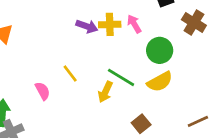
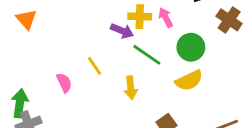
purple arrow: (87, 26) -> (122, 31), moved
green line: (121, 77) -> (147, 55), moved
yellow arrow: (105, 92) -> (131, 88), turned -35

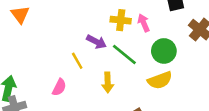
purple arrow: (122, 31) -> (96, 42), moved
pink semicircle: (64, 83) -> (59, 87), moved, turned 48

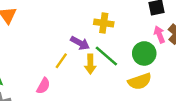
pink arrow: (144, 23) -> (159, 34), moved
yellow line: (77, 61) -> (61, 61), turned 63
yellow arrow: (108, 83) -> (90, 64), moved

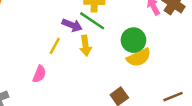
green circle: (144, 53) -> (133, 40), moved
green line: (106, 56) -> (92, 21), moved

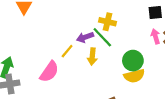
purple arrow: (72, 25) -> (85, 37), turned 126
pink semicircle: (39, 74) -> (49, 72), size x1.5

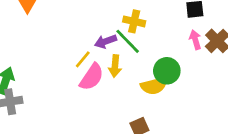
pink semicircle: (49, 72) -> (92, 77), moved
yellow semicircle: (134, 76) -> (154, 86), moved

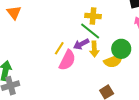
purple arrow: (106, 41) -> (81, 44), moved
yellow arrow: (115, 66) -> (94, 49), moved

